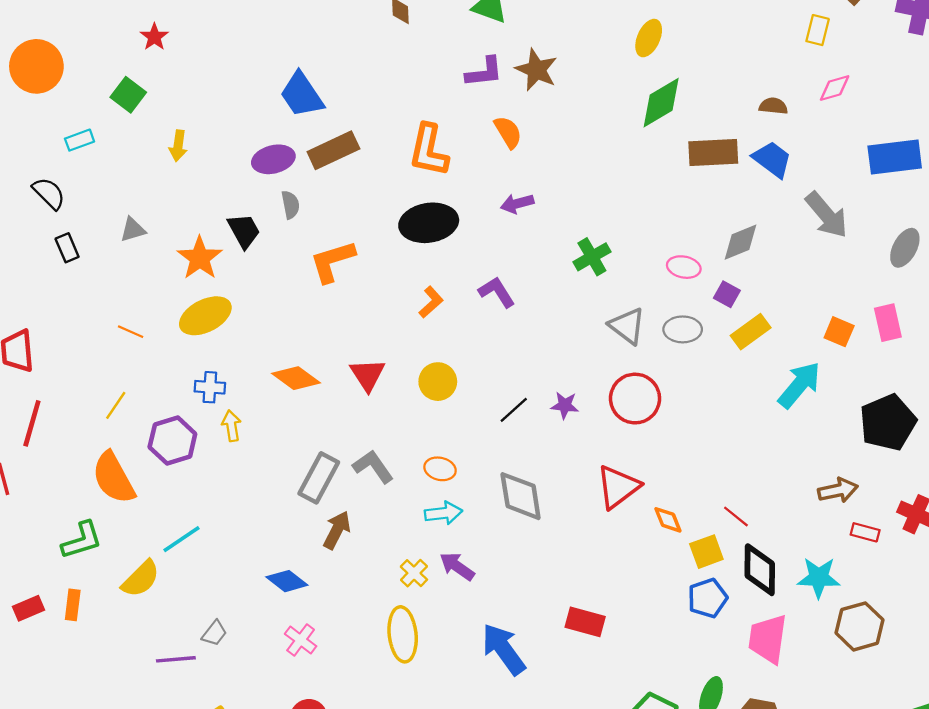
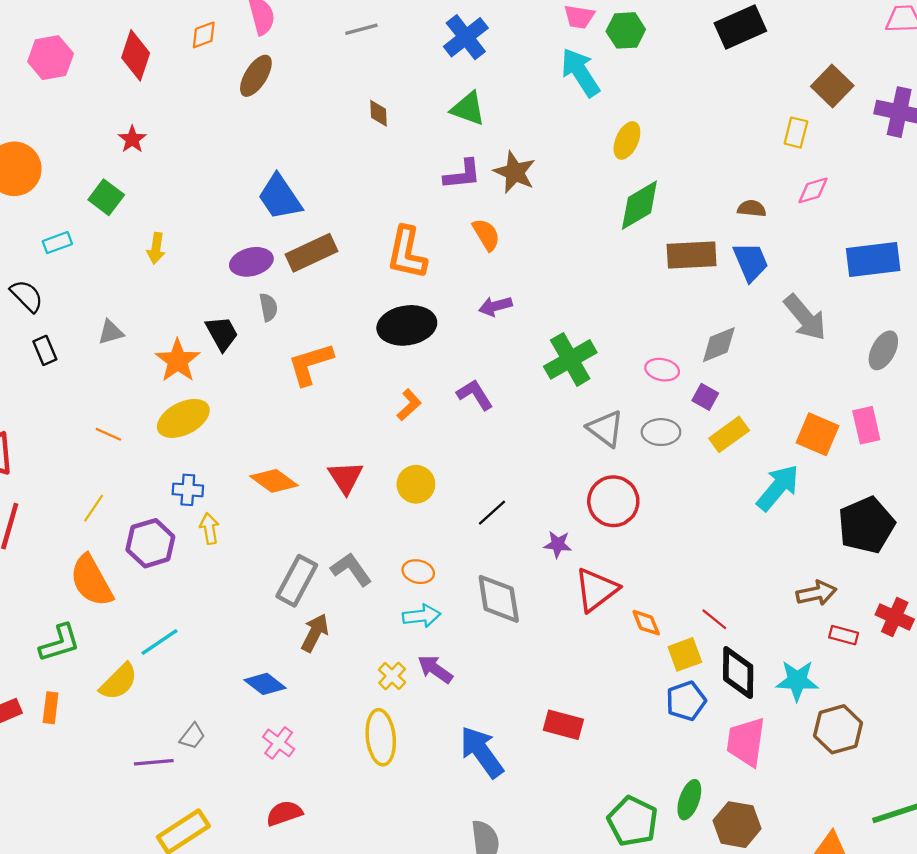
blue trapezoid: (772, 159) -> (751, 262), turned 30
green cross: (592, 257) -> (570, 359), size x1.4
orange square: (839, 332) -> (818, 434), size x1.4
purple star: (565, 405) -> (558, 544), moved

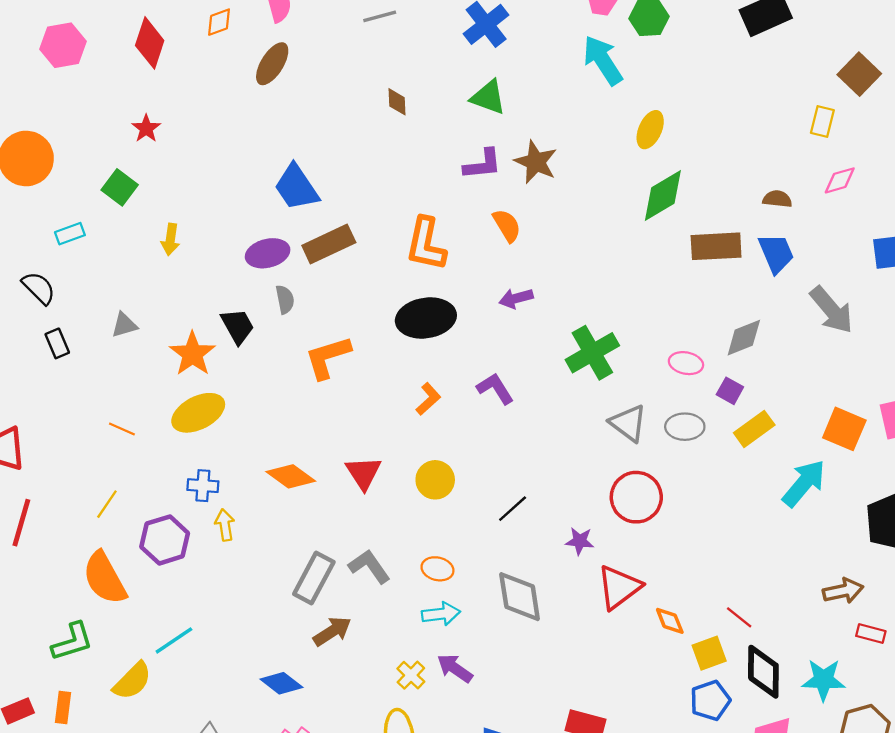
brown arrow: (315, 633) -> (332, 631), turned 30

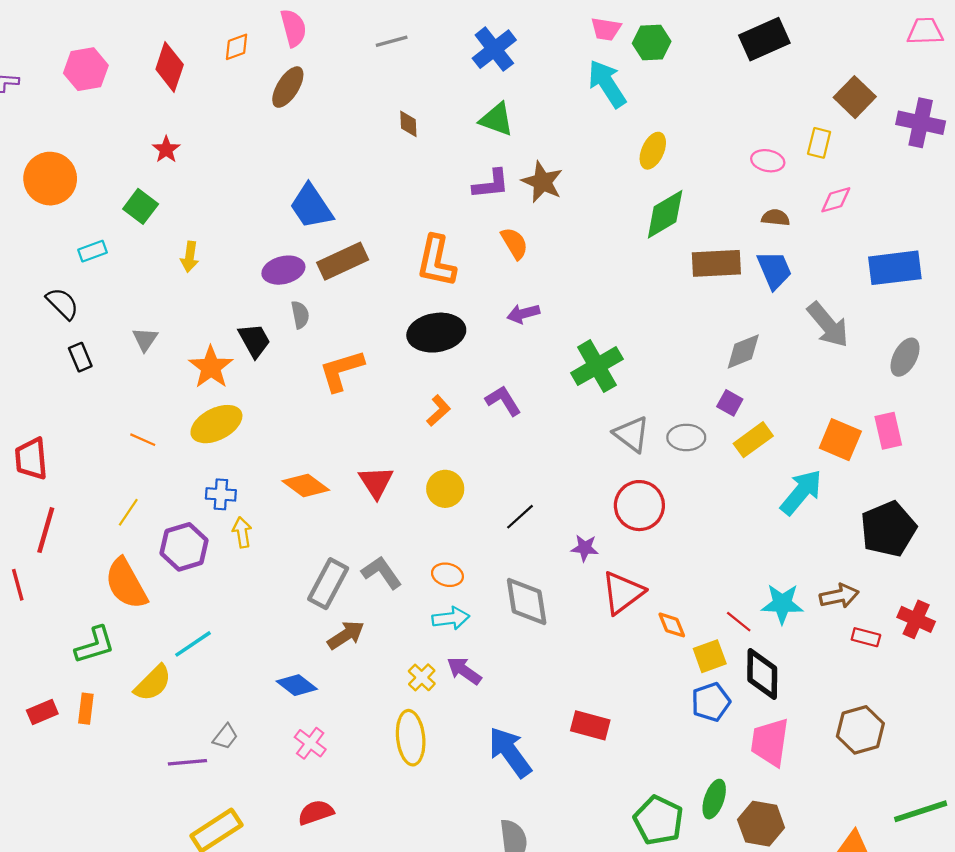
gray triangle: (124, 325) -> (145, 339), turned -40
pink ellipse: (686, 363) -> (768, 161), moved
cyan star: (824, 680) -> (782, 604), moved

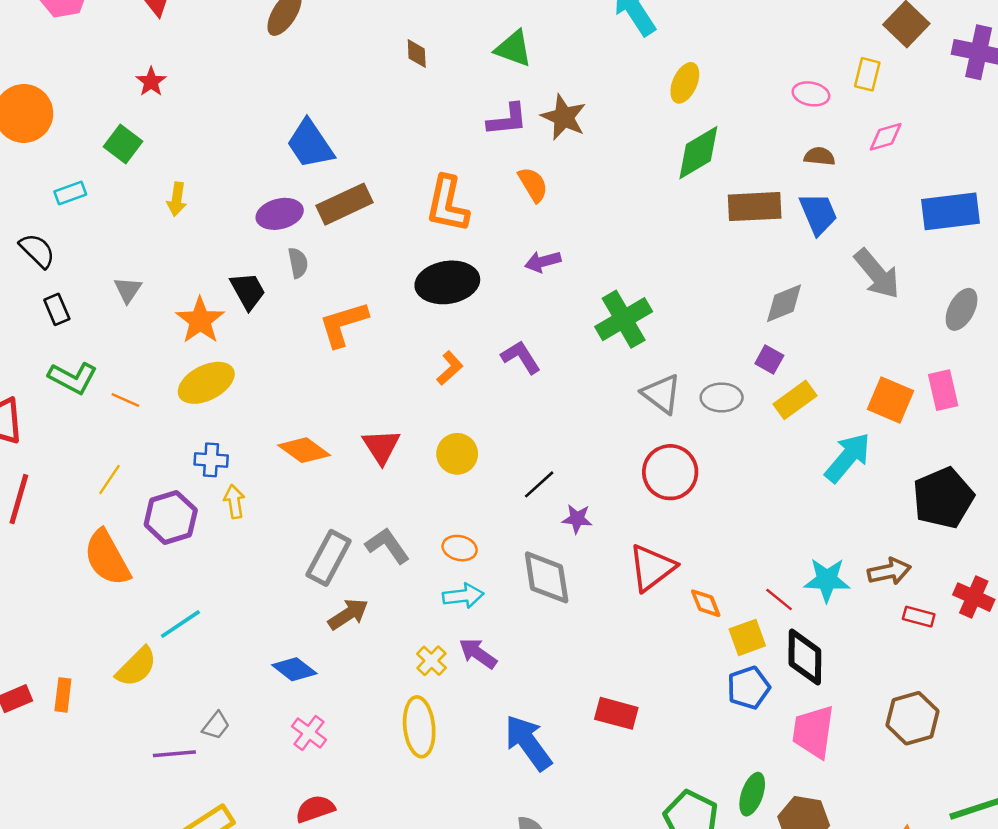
purple star: (585, 548) -> (577, 519), moved
green L-shape: (95, 645) -> (73, 378), moved, turned 45

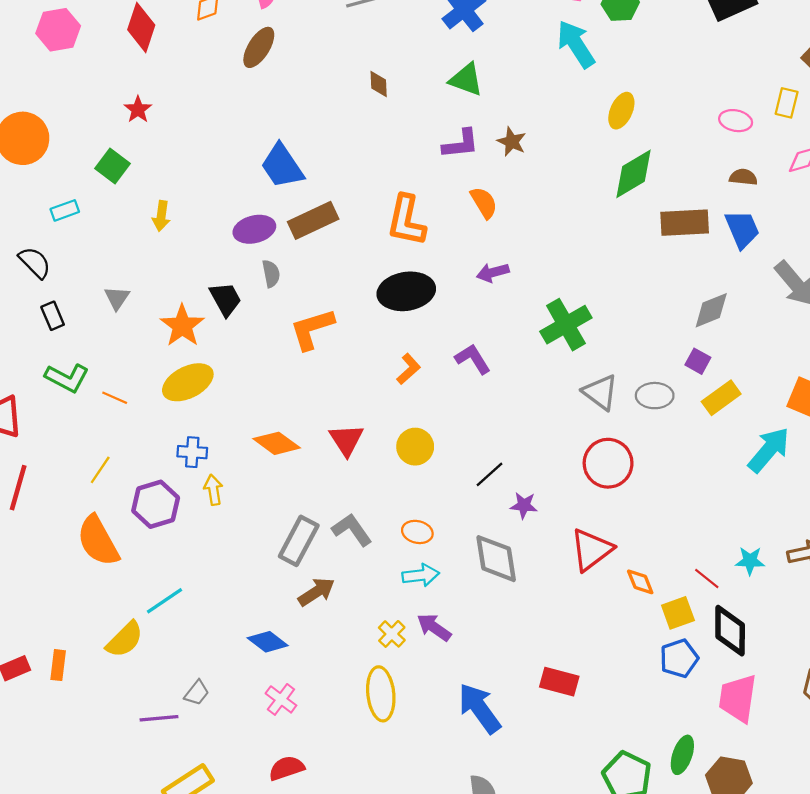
brown star: (564, 117) -> (512, 142), size x0.7
cyan star: (827, 580) -> (750, 561), size x0.7

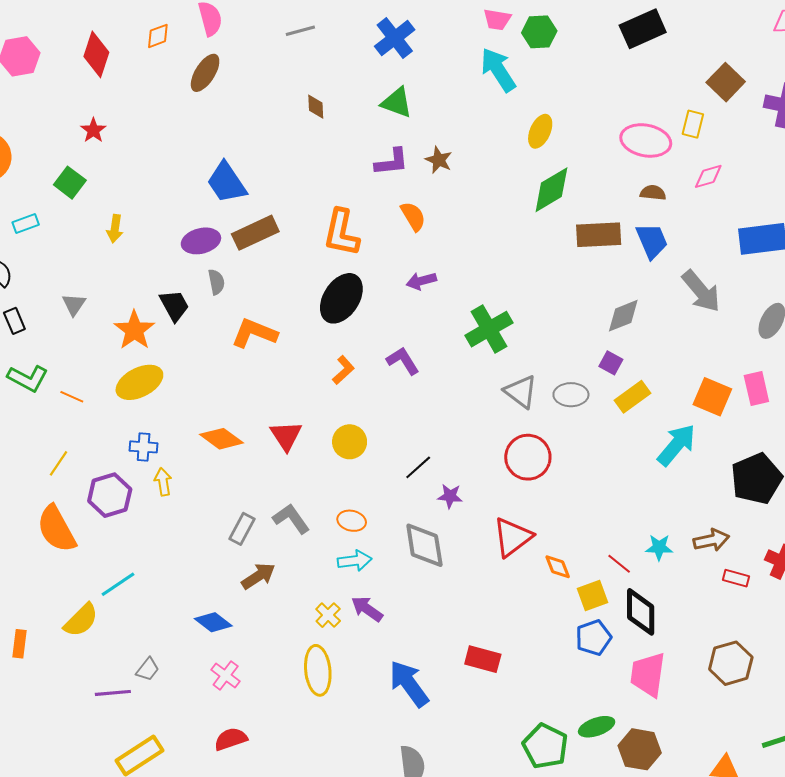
pink ellipse: (736, 121) -> (646, 140), size x1.6
black ellipse: (406, 291) -> (341, 298), turned -48
orange L-shape: (312, 329) -> (254, 333), turned 39
gray rectangle: (299, 541) -> (242, 529), size x0.7
green ellipse: (682, 755) -> (597, 727), turned 52

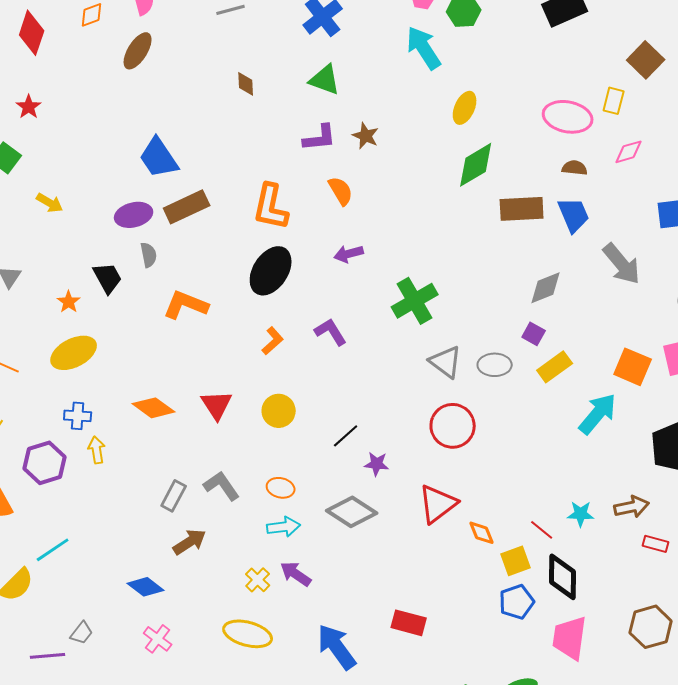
yellow arrow: (115, 229) -> (50, 203), turned -68
orange star: (134, 330) -> (69, 302), size x0.6
gray diamond: (424, 545) -> (352, 512), turned -48
yellow ellipse: (318, 670) -> (248, 634), turned -69

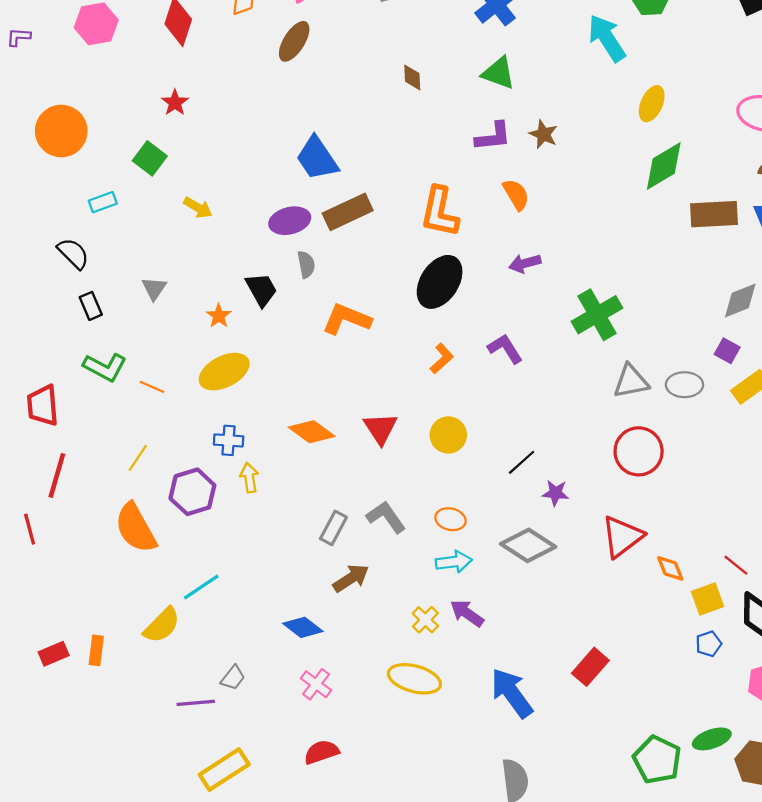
gray triangle: (446, 362) -> (631, 381), turned -48
blue pentagon: (517, 602) -> (709, 644), size x0.7
red rectangle: (409, 623) -> (590, 667), turned -64

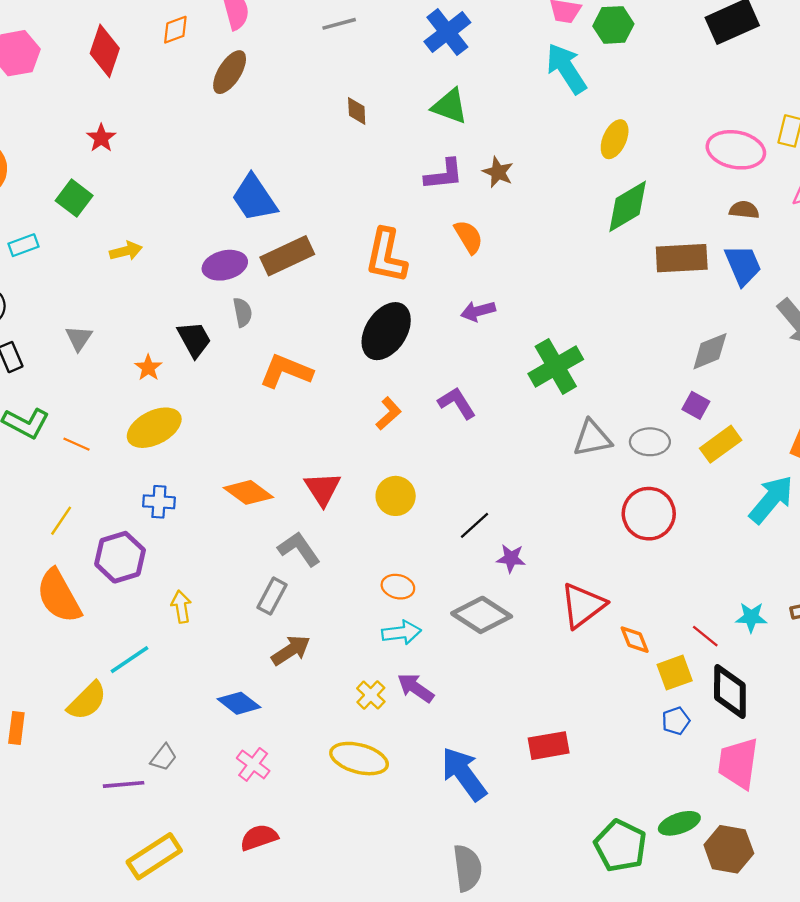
yellow arrow: (198, 208) -> (126, 251), turned -44
red circle: (639, 451) -> (649, 514), moved
yellow arrow: (249, 478) -> (181, 607), moved
gray L-shape: (386, 517) -> (299, 549), moved
red rectangle: (590, 667) -> (549, 746), turned 39

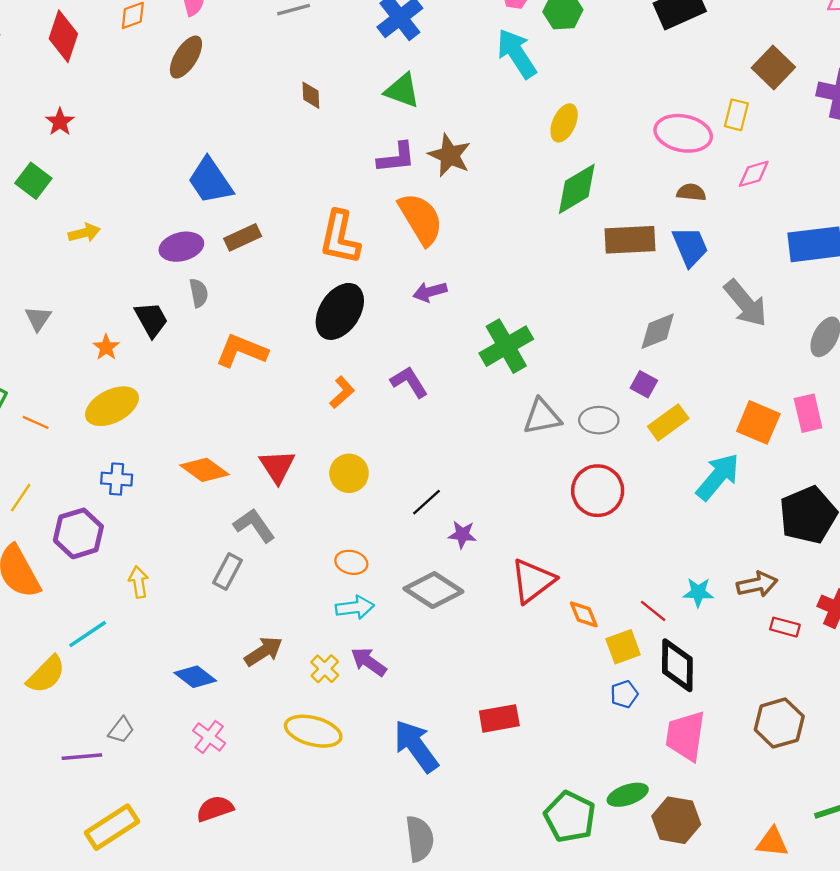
brown star: (498, 172) -> (450, 155), size x1.4
orange semicircle: (469, 237) -> (421, 219), size x1.6
brown rectangle: (287, 256) -> (243, 237), size x0.7
brown arrow: (291, 650) -> (263, 651), moved

